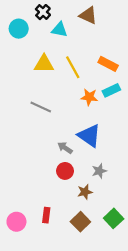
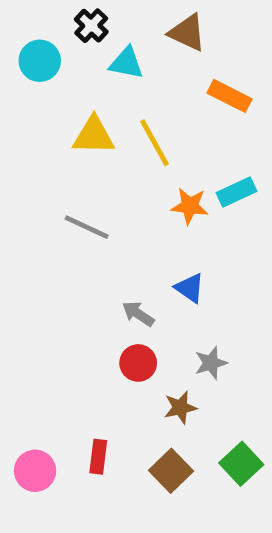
orange rectangle: (108, 64) -> (230, 96), moved
blue triangle: (89, 136) -> (190, 288), size x0.6

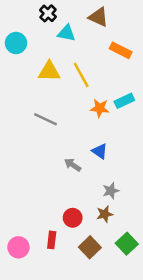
cyan circle: (40, 61) -> (16, 43), moved
red circle: (138, 363) -> (73, 218), moved
brown star: (180, 407) -> (105, 214), moved

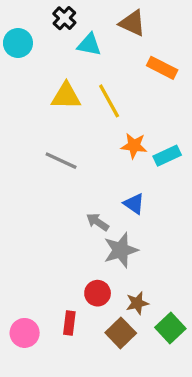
cyan circle: (16, 43) -> (18, 43), moved
cyan rectangle: (124, 101) -> (167, 156), moved
gray star: (111, 191) -> (121, 250), moved, size x1.5
brown star: (105, 214) -> (137, 303), moved

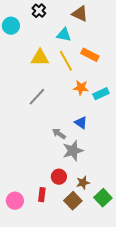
cyan triangle: (89, 45) -> (64, 35), moved
orange rectangle: (162, 68) -> (90, 55), moved
gray line: (61, 161) -> (37, 97), turned -72

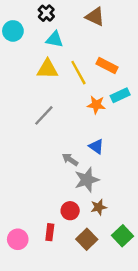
cyan triangle: (64, 35) -> (55, 39), moved
cyan rectangle: (101, 94) -> (120, 95), moved
brown star: (83, 183) -> (99, 207), moved

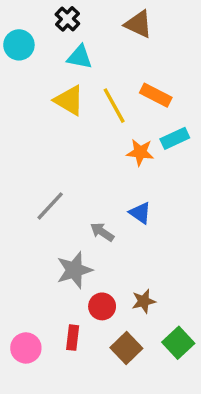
yellow triangle: (47, 69) -> (69, 100), turned 30
gray line: (44, 115) -> (50, 206), moved
gray star: (87, 180) -> (74, 270), moved

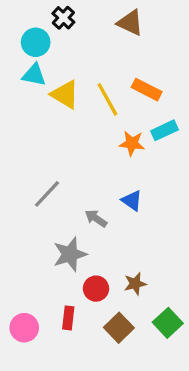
cyan circle: (19, 45) -> (36, 42), moved
cyan triangle: (80, 57) -> (34, 75), moved

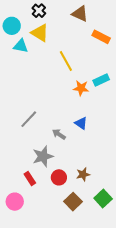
cyan circle: (36, 42) -> (12, 26), moved
orange rectangle: (147, 90) -> (101, 37), moved
yellow triangle: (65, 94) -> (40, 33), moved
red rectangle: (68, 318) -> (30, 178), moved, turned -40

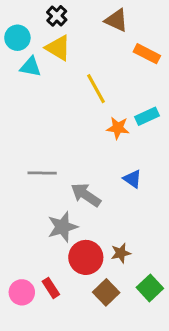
gray line: (29, 119) -> (42, 173), turned 48
blue triangle: (81, 123) -> (132, 179), moved
gray arrow: (59, 134) -> (86, 195), size x1.5
red circle: (59, 177) -> (86, 257), size x1.5
red rectangle: (30, 178) -> (51, 288), moved

